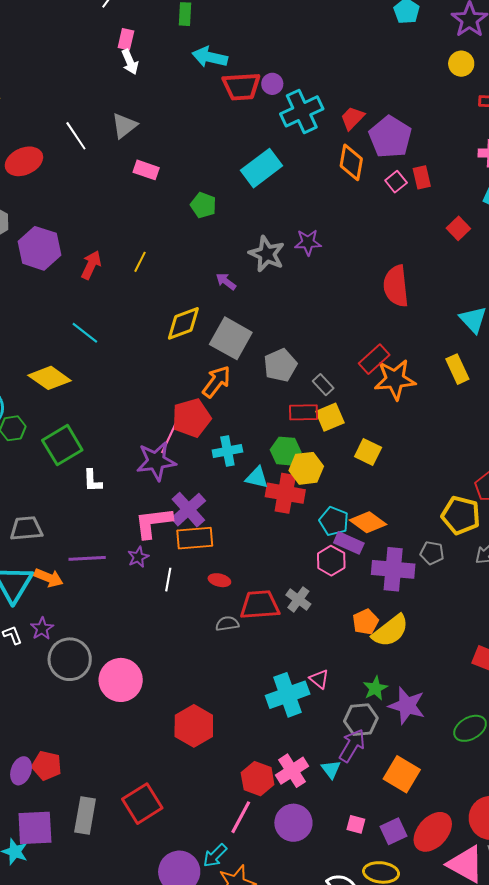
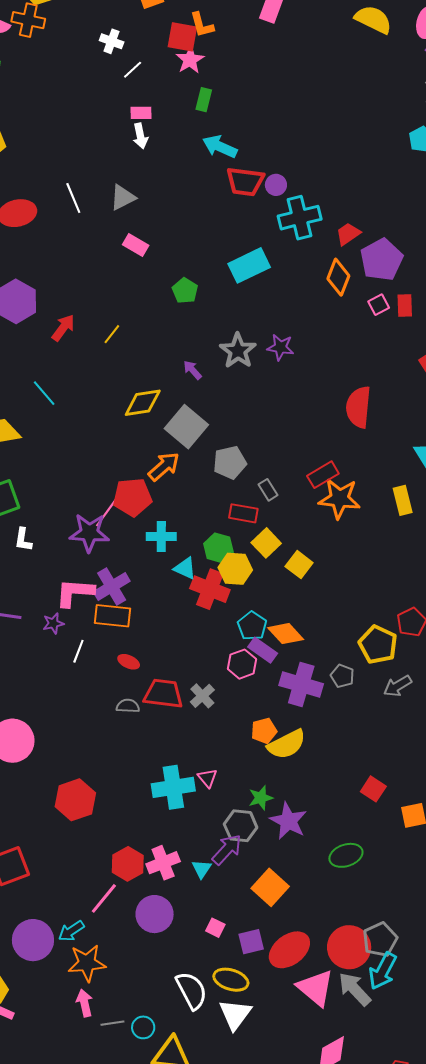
pink rectangle: (126, 39) -> (141, 113), turned 65
yellow square: (330, 417) -> (266, 543), moved, turned -32

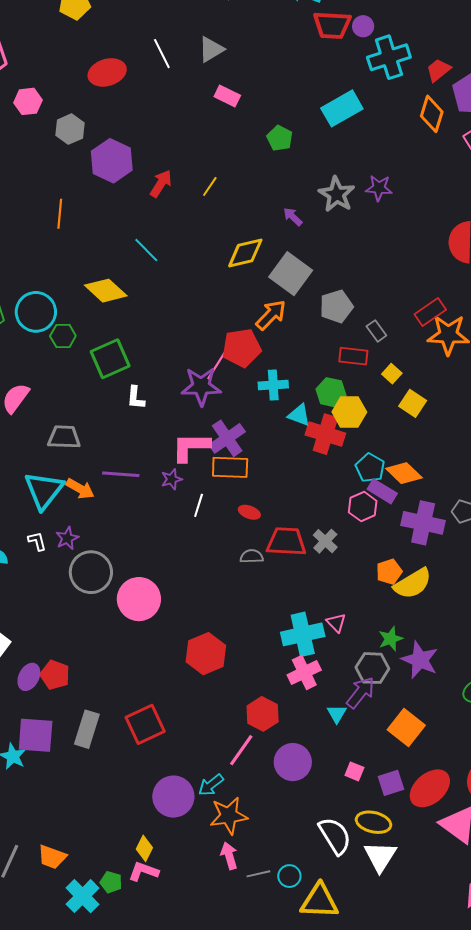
yellow square: (266, 543) -> (392, 374), moved, size x0.7
pink cross: (163, 863) -> (304, 672), moved

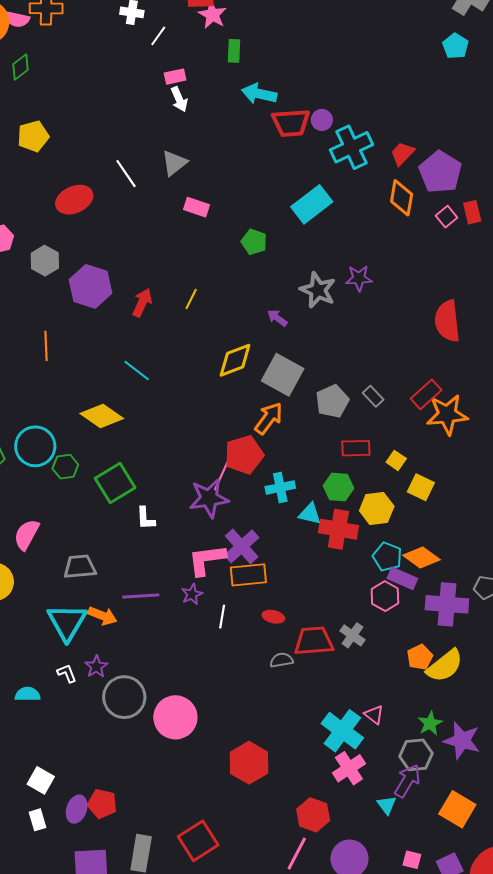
gray rectangle: (376, 331) -> (373, 396), moved
yellow hexagon: (349, 412) -> (377, 508), moved
cyan cross: (303, 634) -> (342, 731), turned -33

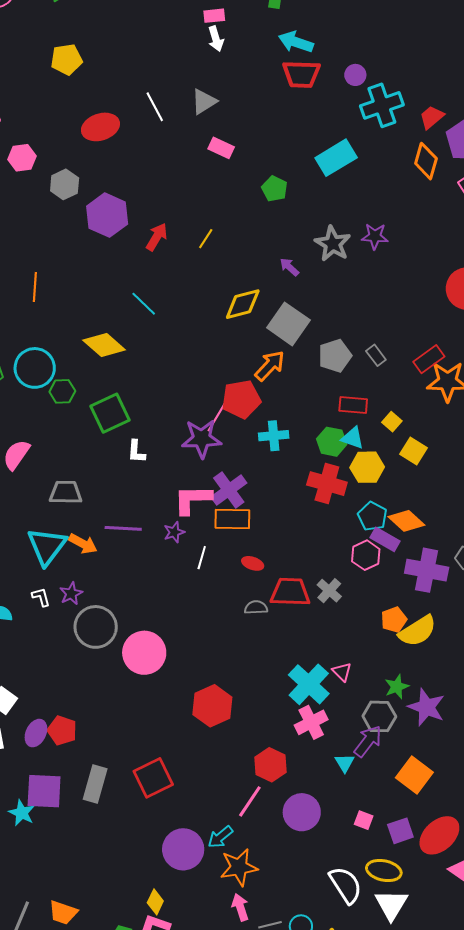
red trapezoid: (291, 123) -> (301, 74), moved
orange line: (46, 346) -> (35, 287), moved
cyan triangle: (310, 514) -> (353, 438), moved

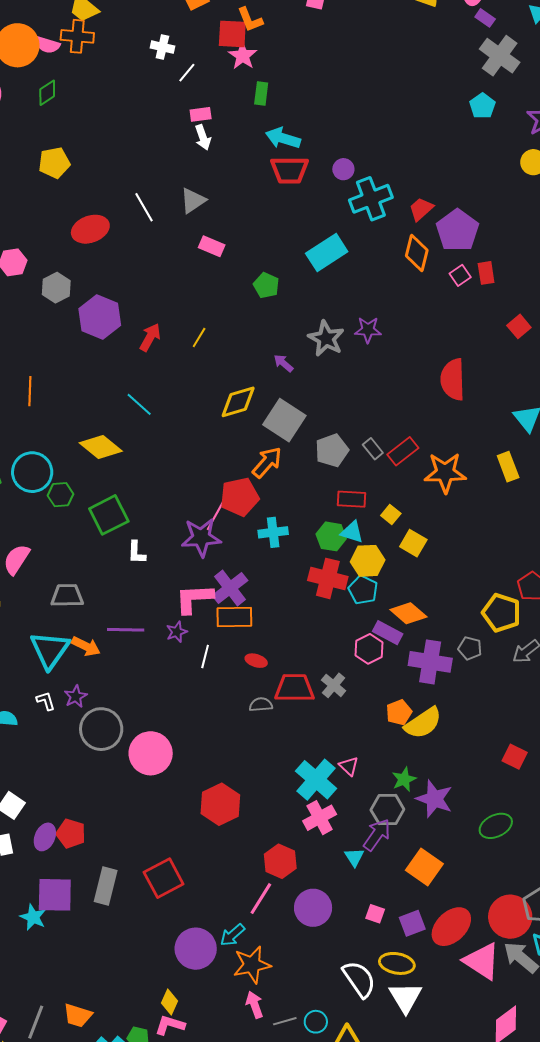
red rectangle: (429, 359) -> (403, 451), moved
cyan pentagon: (372, 516) -> (363, 590), moved

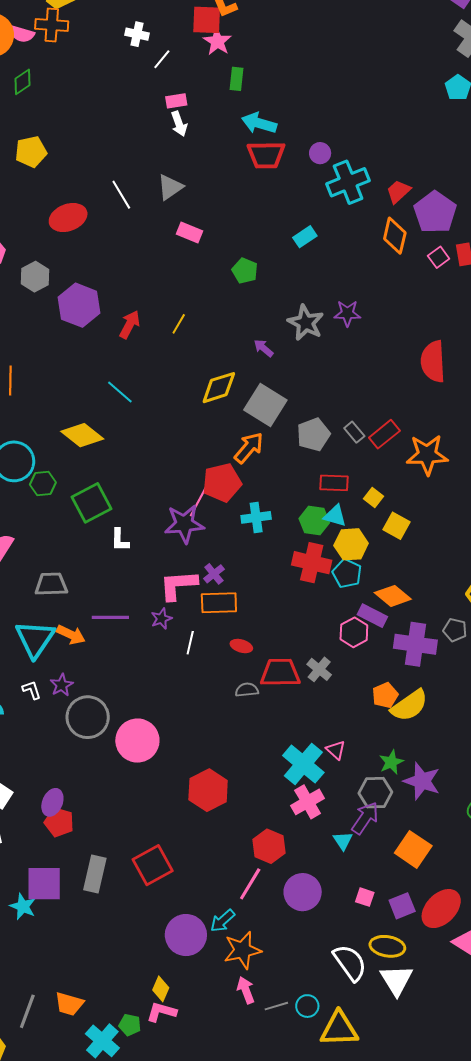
cyan rectangle: (327, 252) -> (305, 237), size x0.6
purple cross: (230, 588) -> (214, 574), size x0.6
purple ellipse: (45, 837) -> (52, 802), moved

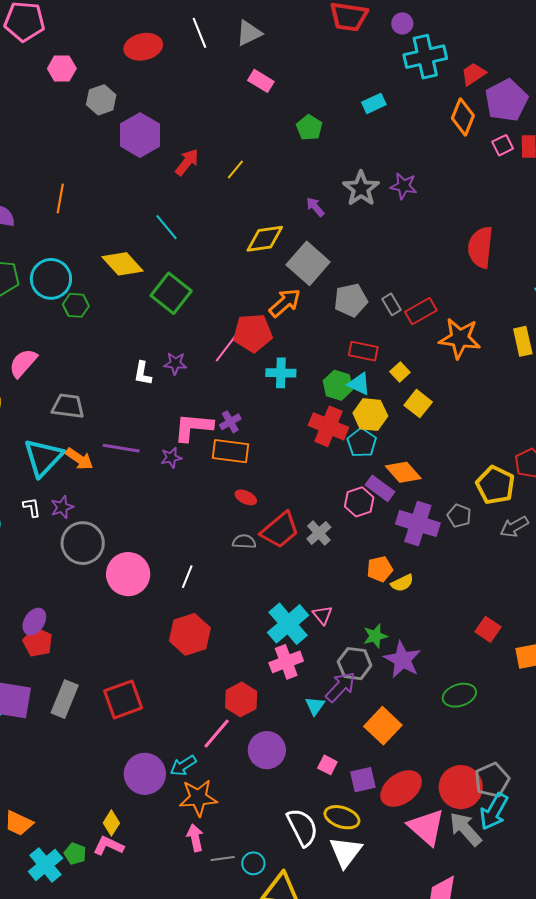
green square: (92, 503) -> (171, 293), moved, turned -33
purple star: (184, 524) -> (175, 363), moved, size x0.6
white line: (190, 643) -> (187, 577), moved
red trapezoid: (280, 673) -> (280, 530), turned 132
yellow semicircle: (409, 705) -> (402, 583), size x0.6

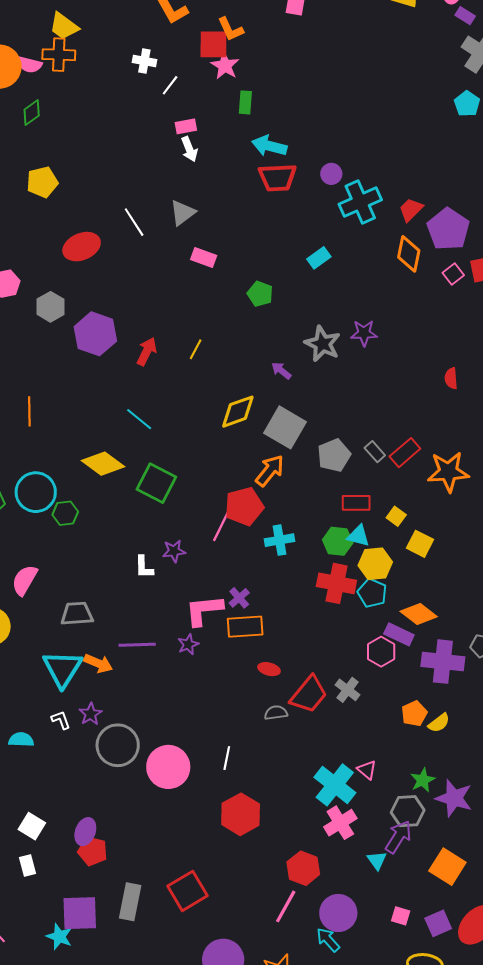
red semicircle: (480, 247) -> (451, 378), size x0.5
cyan arrow: (183, 766) -> (328, 940), moved, turned 92

